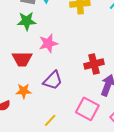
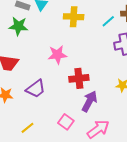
pink star: (48, 43) -> (57, 55), moved
pink square: (87, 109) -> (66, 122), size x0.7

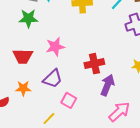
pink star: (57, 55) -> (55, 47), moved
pink square: (66, 122) -> (69, 100), moved

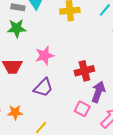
orange star: (23, 88) -> (15, 112), moved
pink square: (69, 100) -> (82, 109), moved

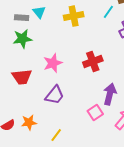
red cross: (84, 71) -> (93, 61), moved
pink square: (82, 109) -> (95, 112), turned 35

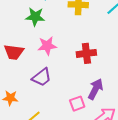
green star: (22, 39) -> (35, 17), moved

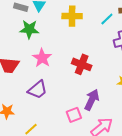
pink star: (47, 46) -> (42, 58), turned -30
red cross: (86, 53) -> (82, 64), turned 30

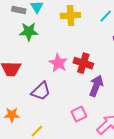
pink star: (42, 58) -> (58, 63), moved
purple arrow: (92, 100) -> (96, 86), moved

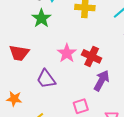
green star: (29, 32) -> (41, 18), turned 30
purple trapezoid: (41, 91) -> (46, 79), turned 90

